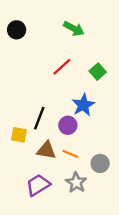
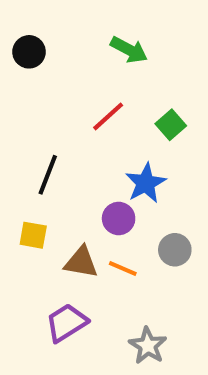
black line: (39, 118) -> (48, 175), moved
gray circle: (100, 163) -> (175, 250), moved
gray star: (76, 183) -> (148, 346), moved

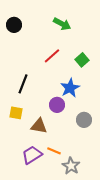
orange line: (123, 268) -> (54, 151), moved

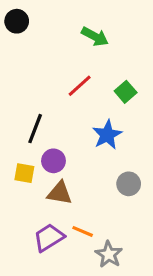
black circle: (14, 25) -> (17, 21), moved
purple circle: (57, 105) -> (53, 161), moved

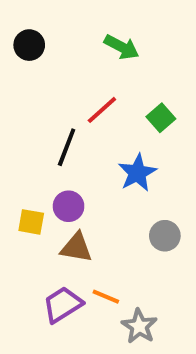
black circle: (17, 21) -> (29, 45), moved
black line: (35, 129) -> (67, 147), moved

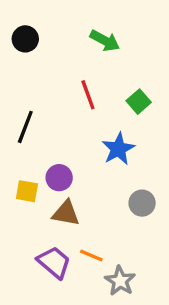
red line: (102, 110) -> (88, 95), turned -68
black line: (67, 147) -> (25, 127), moved
purple trapezoid: (63, 305) -> (54, 262), turned 72

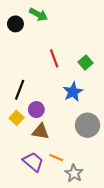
green arrow: (105, 41) -> (38, 15), moved
black line: (25, 127) -> (20, 90), moved
yellow square: (27, 191) -> (16, 118), turned 32
gray circle: (142, 203) -> (88, 125), size x1.5

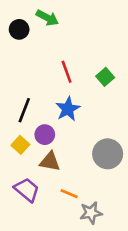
blue star: (73, 92) -> (68, 109), moved
purple trapezoid: (33, 162) -> (27, 190), moved
gray star: (74, 173) -> (91, 213), turned 30

